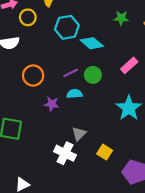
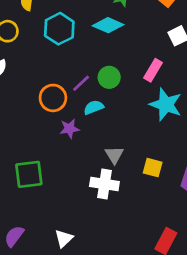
cyan diamond: (92, 43) -> (108, 25), moved
pink rectangle: (129, 65) -> (153, 70), moved
orange circle: (33, 76) -> (53, 98), moved

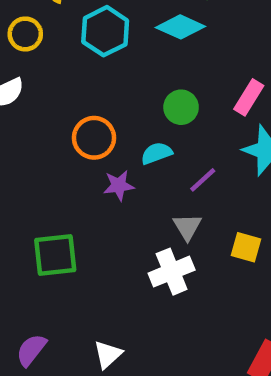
purple line: (81, 83) -> (203, 180), moved
white cross: (104, 184) -> (172, 272), turned -32

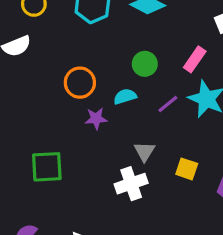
purple line: (203, 180) -> (168, 104), moved

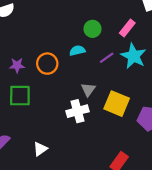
orange circle: (80, 83) -> (47, 64), moved
purple star: (96, 119) -> (17, 65), moved
yellow square: (187, 169) -> (117, 104), size x1.6

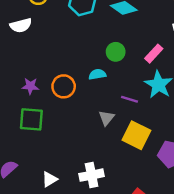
purple line: (107, 58) -> (129, 99), moved, turned 48
white cross: (78, 111) -> (92, 175), moved

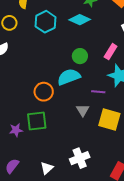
cyan semicircle: (97, 74) -> (69, 77), size x1.6
purple star: (30, 86) -> (16, 130), moved
green square: (31, 119) -> (37, 121), moved

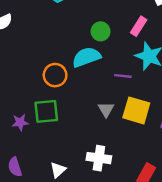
gray triangle: (83, 110) -> (106, 110), moved
white cross: (80, 158) -> (99, 158), turned 30
purple semicircle: (12, 166) -> (15, 167), turned -56

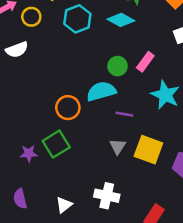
pink rectangle: (139, 26) -> (145, 62), moved
purple line: (123, 76) -> (124, 114), moved
green square: (46, 111) -> (56, 144), turned -30

